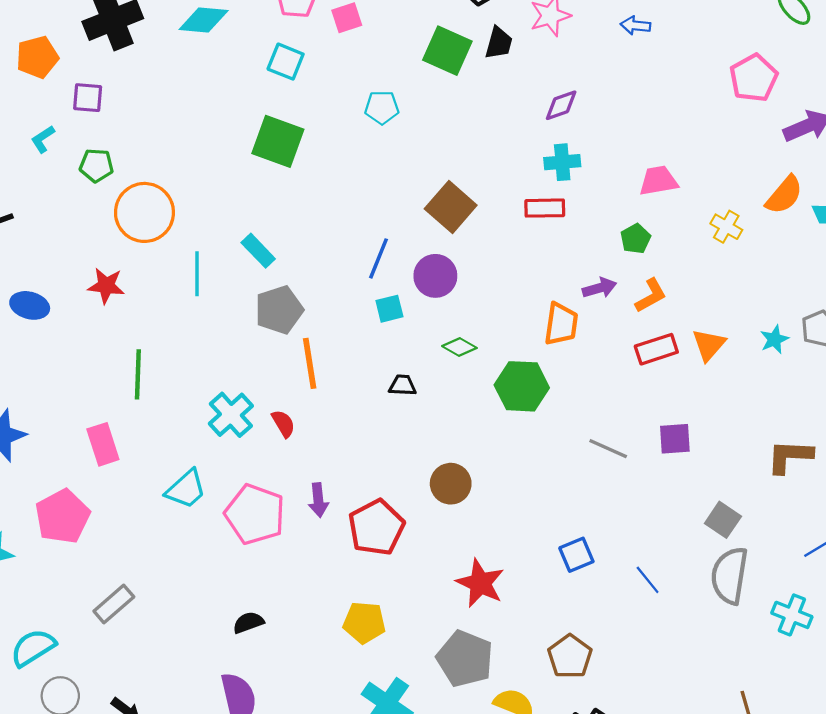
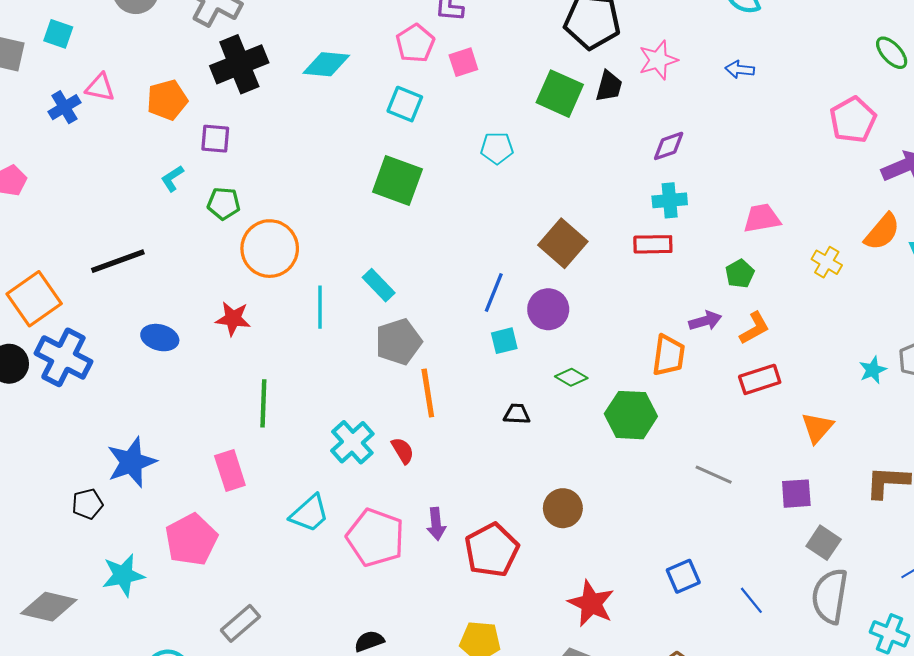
orange triangle: (709, 345) -> (817, 428), moved
purple square: (675, 439) -> (796, 494), moved

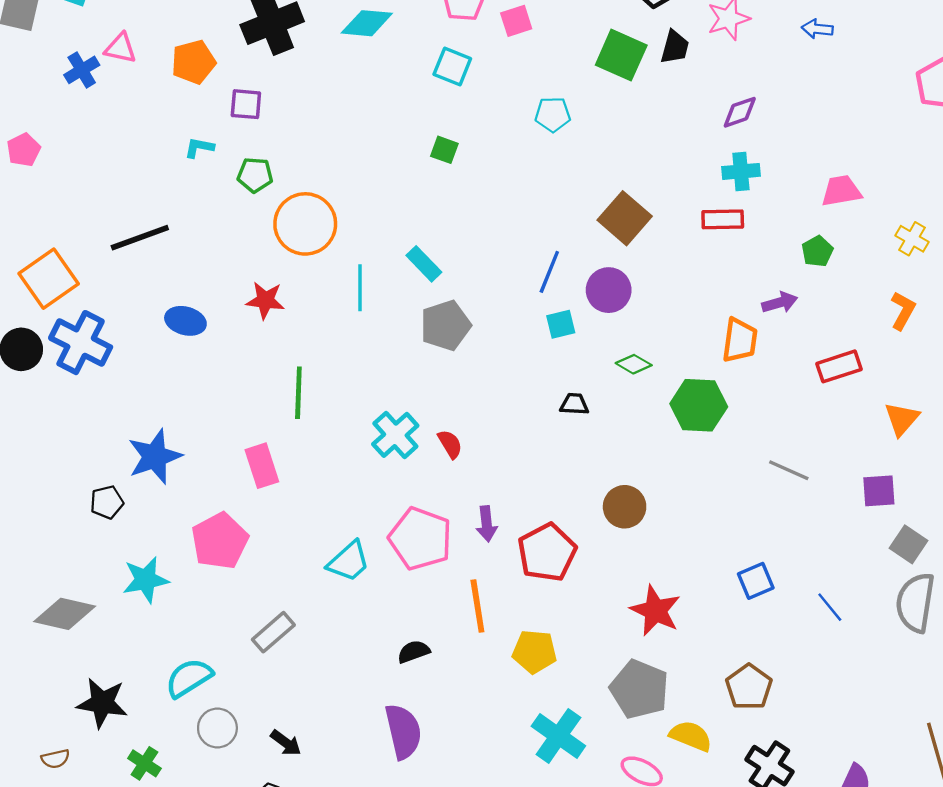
cyan L-shape: (172, 178) -> (199, 147), turned 44
green square: (397, 180) -> (444, 150), size x0.5
orange L-shape: (754, 328) -> (903, 311), moved, turned -32
orange line: (428, 393) -> (477, 606), moved
cyan trapezoid: (309, 513) -> (349, 561), moved

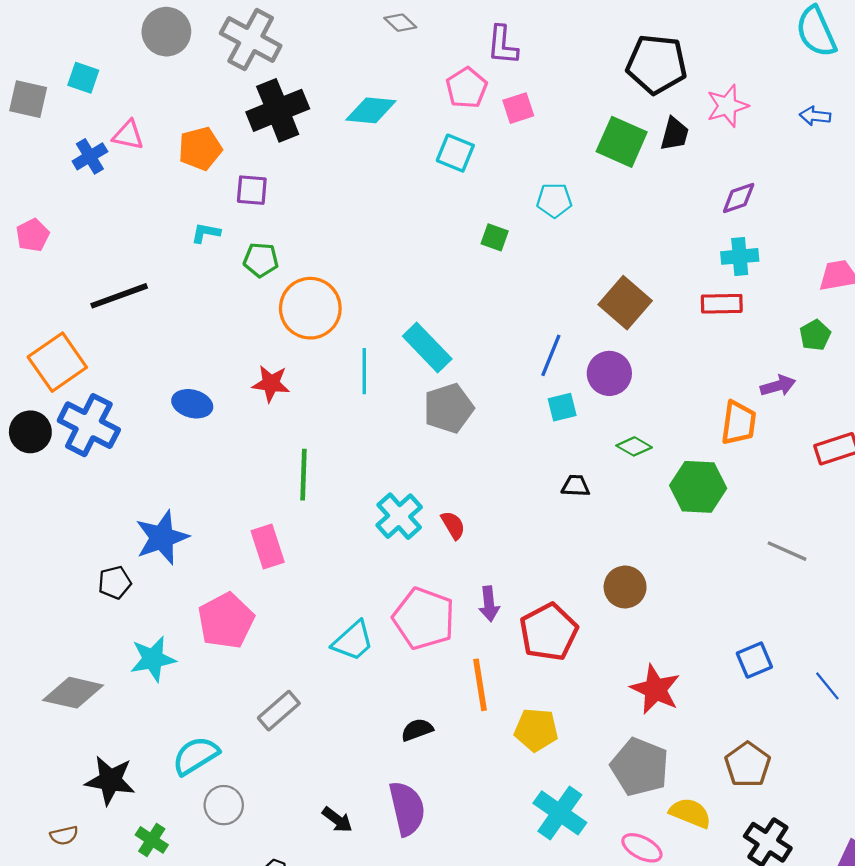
green square: (444, 150) -> (495, 237), moved
black line: (140, 238) -> (119, 296), moved
cyan rectangle: (424, 264) -> (427, 348), size x1.4
black arrow: (286, 743) -> (337, 820), moved

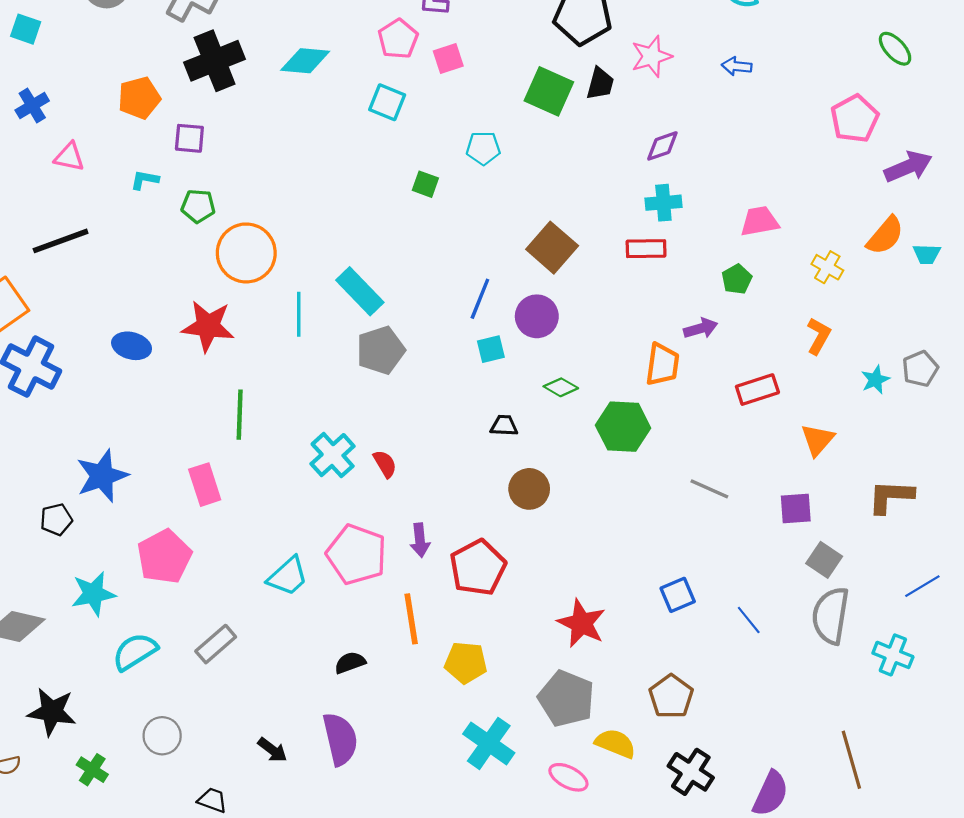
pink triangle: (128, 135) -> (69, 157), moved
red star: (271, 384) -> (208, 326), size x1.4
brown circle: (625, 587) -> (529, 489), moved
cyan semicircle: (196, 756) -> (135, 652), moved

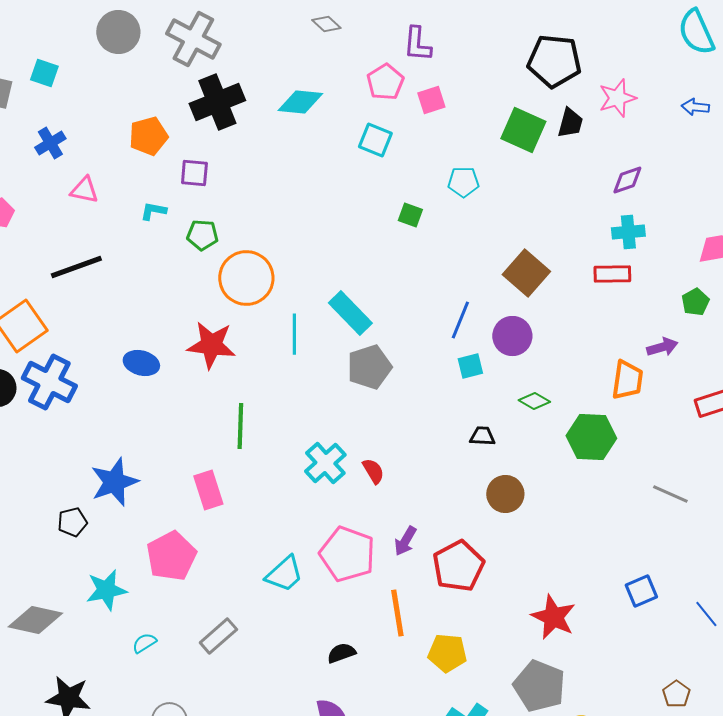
purple arrow: (420, 540) -> (405, 541), turned 36
cyan semicircle: (135, 652) -> (144, 643), size x0.6
brown pentagon: (671, 696) -> (676, 694), moved, size x0.7

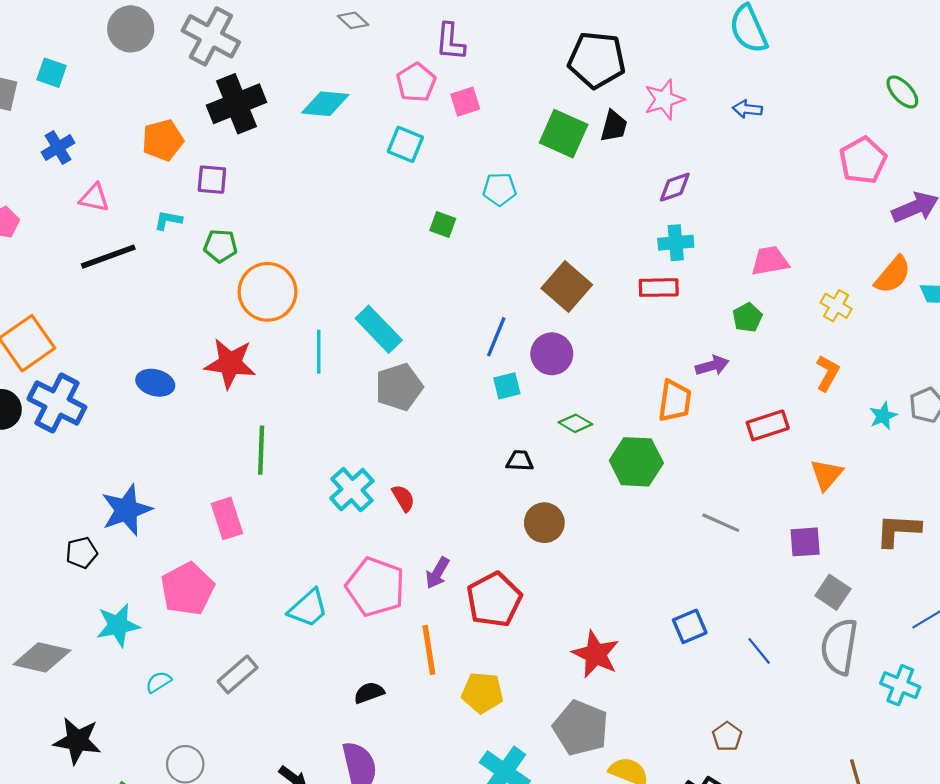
black line: (76, 267) -> (108, 257), moved

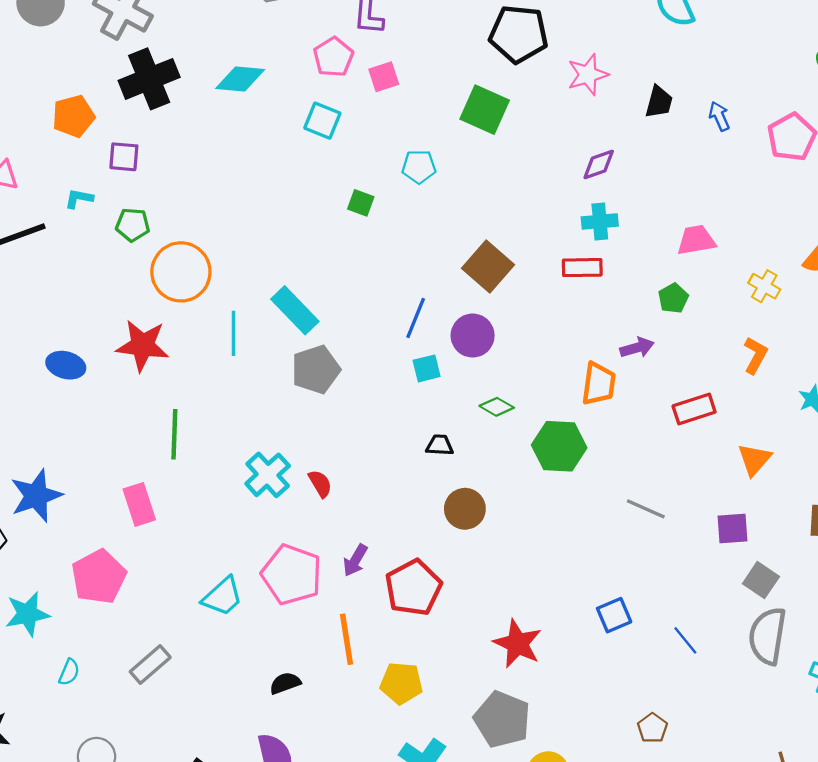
blue arrow: (747, 109) -> (719, 116), moved, turned 60
black trapezoid: (614, 126) -> (659, 102), moved
cyan semicircle: (158, 682) -> (69, 672), turned 145

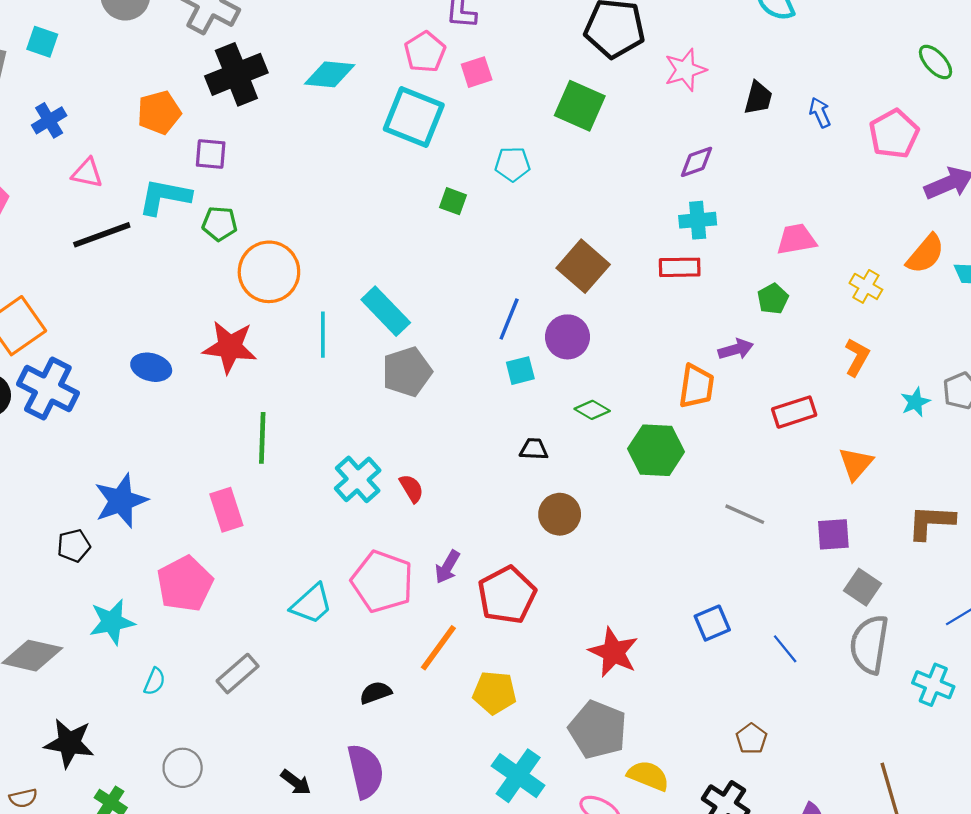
cyan square: (322, 121) -> (414, 117), size x1.6
cyan L-shape: (79, 198) -> (165, 197), size x1.8
orange line: (346, 639) -> (438, 648), turned 45

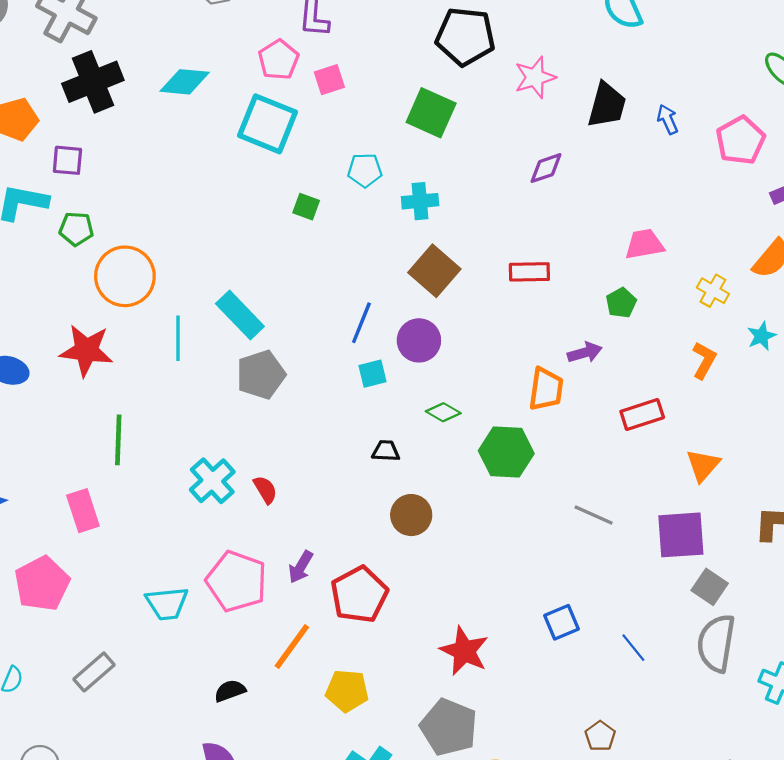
black trapezoid: (758, 98) -> (607, 105), size x1.4
cyan cross: (698, 220) -> (420, 201), moved
cyan star: (915, 402) -> (762, 336), moved
purple square: (833, 534) -> (681, 535), size x1.5
cyan trapezoid: (312, 604) -> (167, 603), turned 36

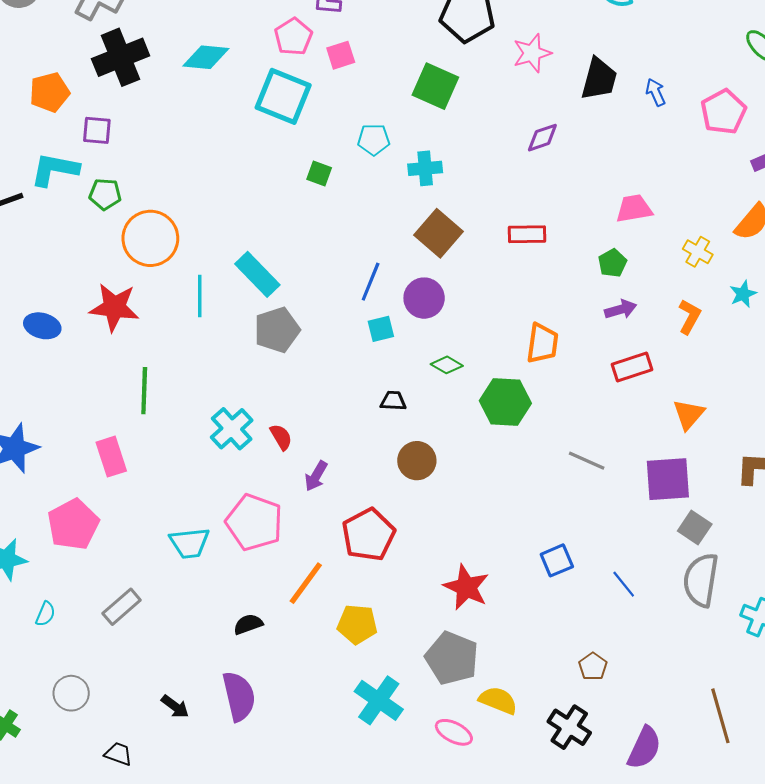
purple arrow: (585, 353) -> (621, 309), moved
purple arrow: (301, 567) -> (316, 476), moved

